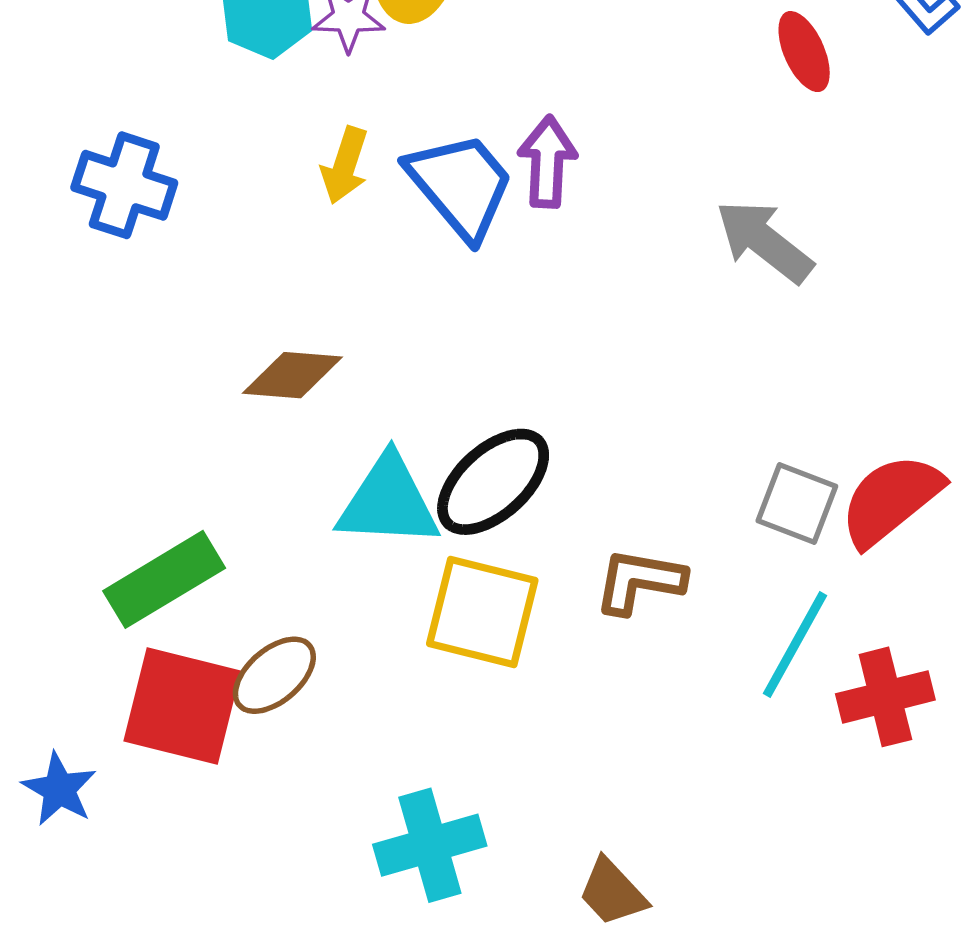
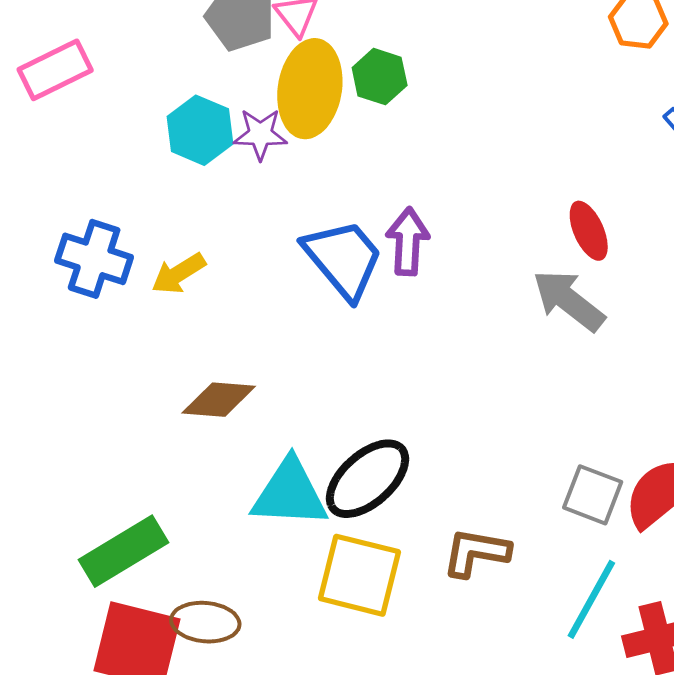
red ellipse: (804, 52) -> (589, 231), moved
yellow arrow: (345, 165) -> (178, 274), moved, turned 40
brown ellipse: (274, 675) -> (205, 622), turned 46

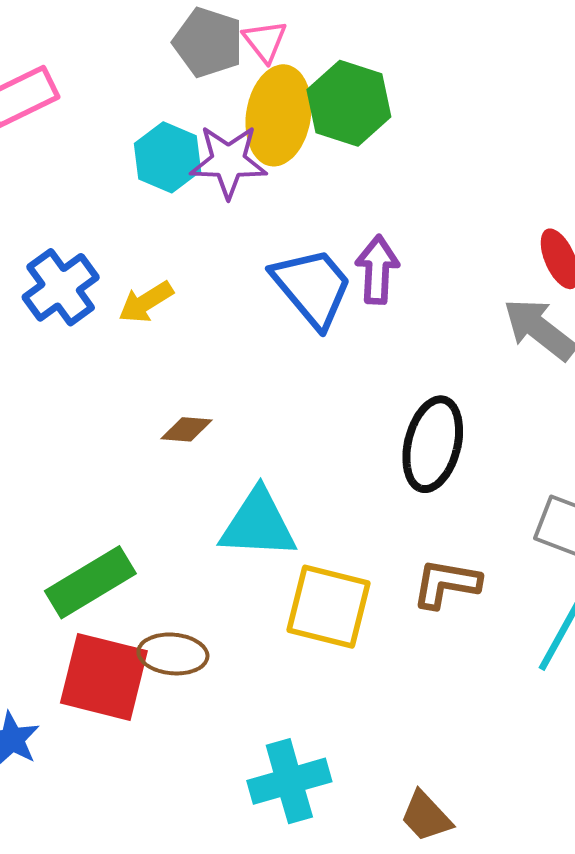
green hexagon: (380, 77) -> (349, 103), size x1.5
purple star: (260, 134) -> (228, 161), size x1.4
blue cross: (94, 259) -> (61, 287), turned 36
brown diamond: (219, 400) -> (186, 429), size x0.7
black ellipse: (367, 479) -> (433, 444), moved, turned -34

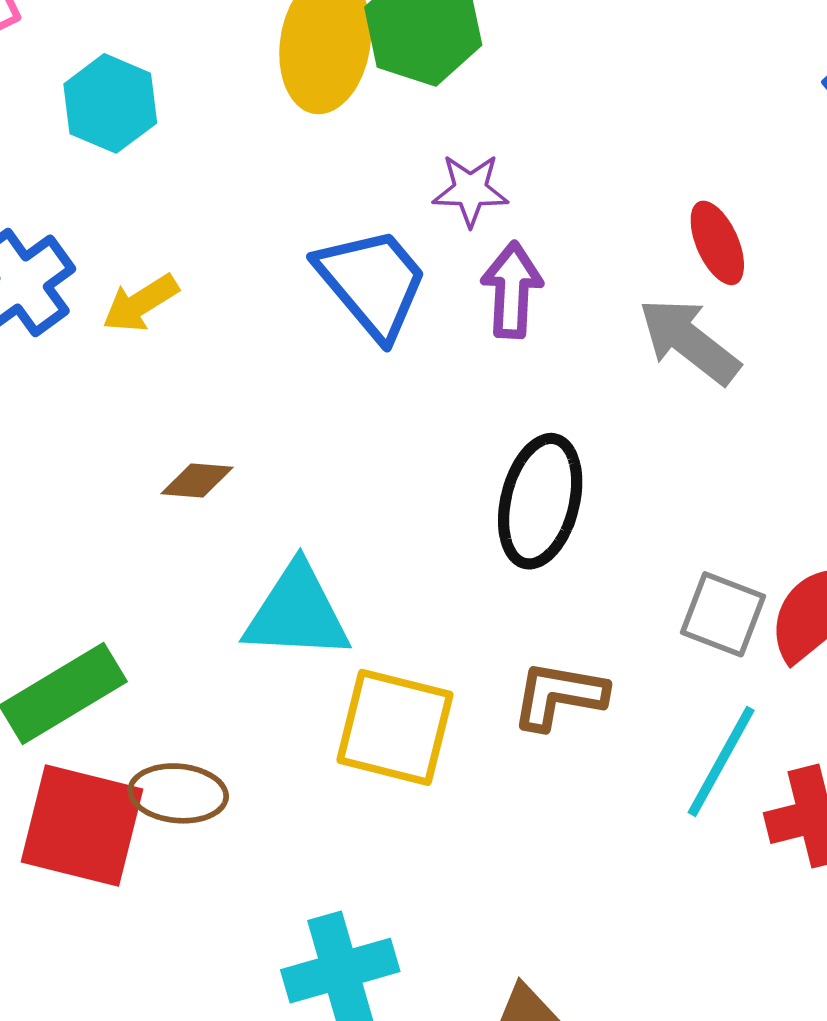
cyan hexagon: (168, 157) -> (110, 103), moved
purple star: (228, 161) -> (470, 190), moved, size x0.7
purple arrow: (377, 270) -> (512, 290), moved

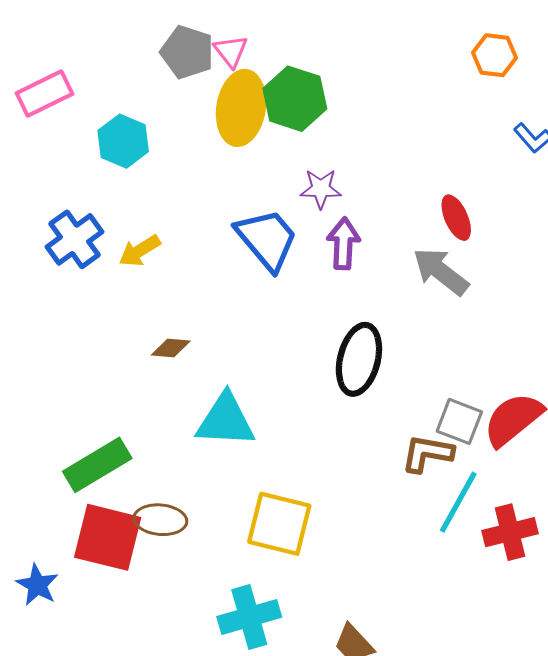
brown L-shape: (559, 695) -> (427, 453), moved
yellow square: (395, 727) -> (279, 524), moved

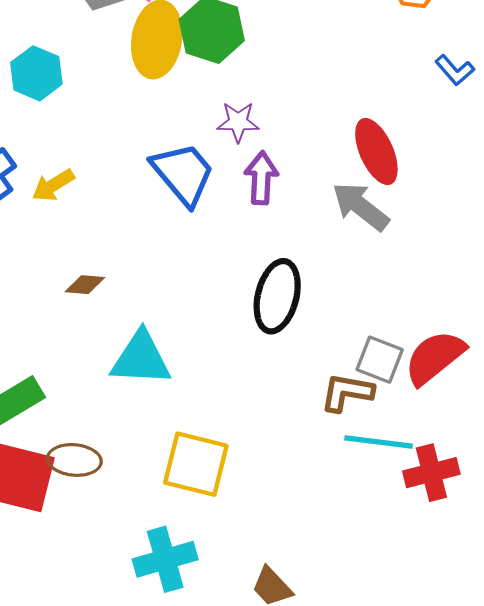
red ellipse: (456, 218) -> (376, 152), size x1.4
cyan line: (458, 502) -> (379, 442), turned 68

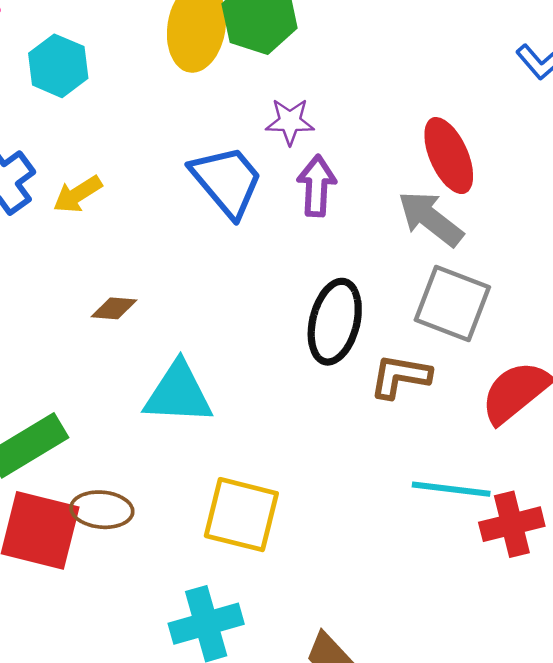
gray square: (380, 360) -> (452, 303), moved, size x1.4
brown L-shape: (347, 392) -> (400, 376), moved

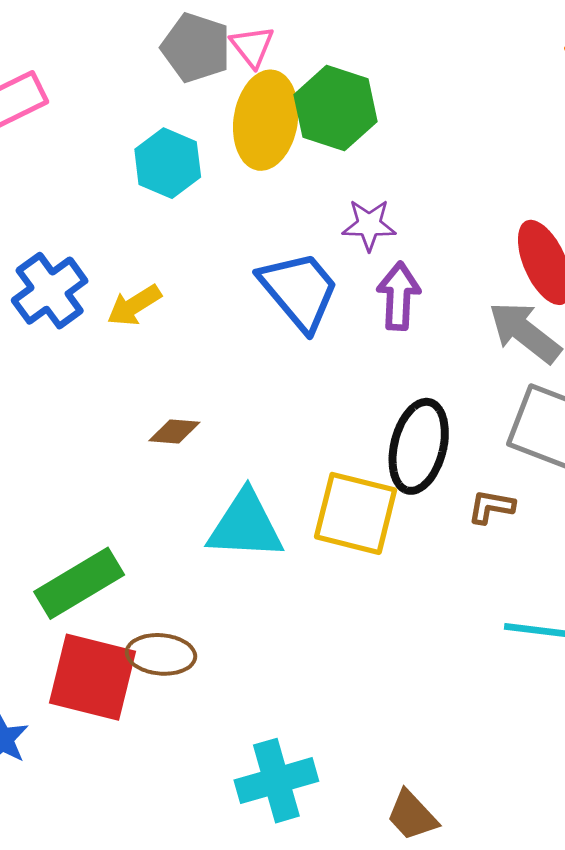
cyan hexagon: (58, 66) -> (168, 163), moved
brown L-shape: (400, 376) -> (491, 507), size x0.7
yellow square: (241, 515) -> (356, 513), moved

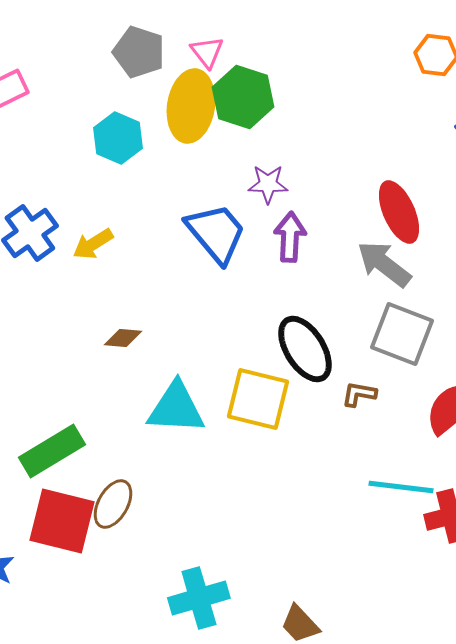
pink triangle: (252, 46) -> (207, 52), moved
black ellipse: (419, 446) -> (305, 349), turned -46
brown ellipse: (161, 654) -> (113, 504), turned -66

